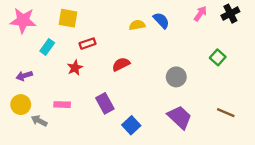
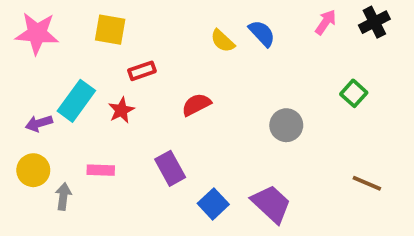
yellow semicircle: (137, 25) -> (223, 41), turned -126
cyan rectangle: (47, 47) -> (76, 101), moved, size x1.5
purple trapezoid: (180, 117) -> (271, 204), moved
gray arrow: (39, 121) -> (63, 196), turned 70

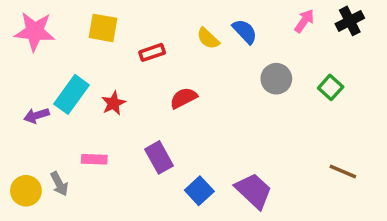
red rectangle: (142, 71) -> (152, 52), moved
gray circle: (286, 125) -> (276, 79), moved
yellow circle: (33, 170) -> (26, 191), moved
gray arrow: (63, 196) -> (59, 184), turned 145

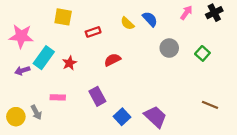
pink star: (35, 31) -> (21, 36), moved

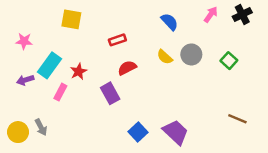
yellow semicircle: (127, 23) -> (165, 57), moved
red rectangle: (93, 32) -> (117, 40), moved
pink star: (21, 36) -> (24, 41), size x0.6
purple rectangle: (97, 96) -> (110, 93), moved
pink rectangle: (58, 97) -> (60, 92), moved, turned -64

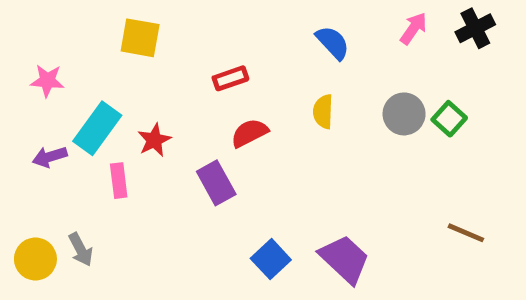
gray circle: (191, 54) -> (404, 114), moved
yellow semicircle: (165, 57) -> (323, 112), turned 49
pink rectangle: (60, 92) -> (119, 181), turned -35

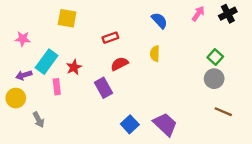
gray circle: (404, 114) -> (214, 79), moved
yellow circle: (35, 259) -> (16, 98), moved

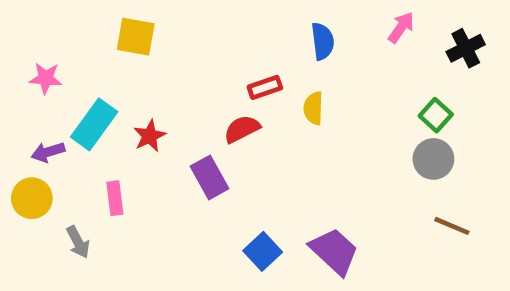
black cross: (228, 14) -> (466, 48), moved
blue semicircle: (159, 21) -> (323, 41), turned 36
red rectangle: (110, 38) -> (265, 87), moved
pink rectangle: (57, 87) -> (115, 198), moved

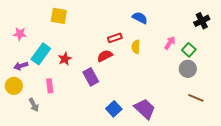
pink arrow: (401, 27) -> (170, 43), moved
blue semicircle: (323, 41) -> (140, 18), turned -56

